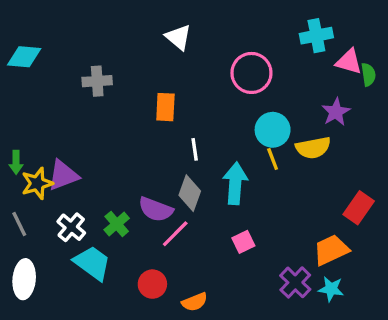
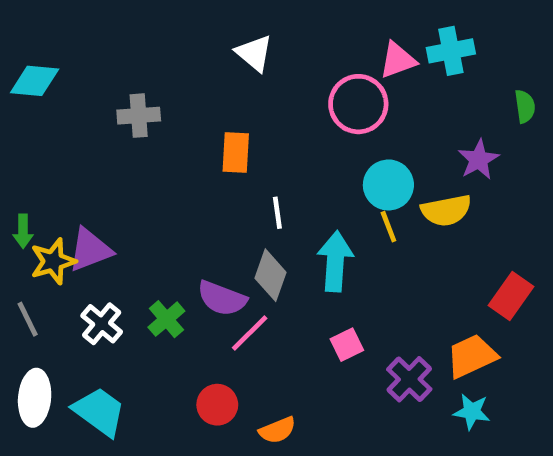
pink triangle: (349, 62) -> (398, 60), moved, turned -36
cyan trapezoid: (92, 263) -> (99, 412), moved
purple cross: (295, 282) -> (409, 379), moved

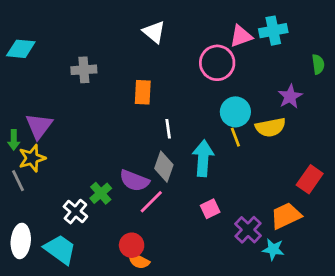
purple triangle: (90, 250) -> (39, 126), moved, turned -32
gray line: (28, 319) -> (18, 181), moved
white cross: (102, 324) -> (75, 212), moved
cyan star: (472, 412) -> (273, 249), moved
orange semicircle: (277, 430) -> (139, 261), moved, turned 50

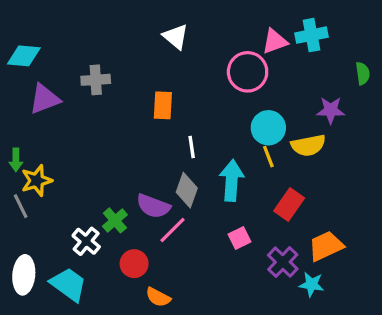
purple star: (290, 96) -> (331, 110), turned 30
purple triangle: (39, 126) -> (45, 99), moved, turned 32
red rectangle: (310, 179) -> (289, 204), moved
red circle: (132, 245) -> (134, 264), moved

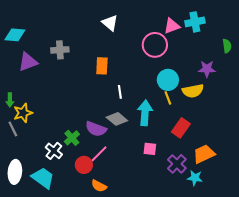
gray diamond: (187, 190) -> (117, 119), turned -70
pink line: (172, 230) -> (99, 154), moved
pink square: (240, 238) -> (150, 149), turned 32

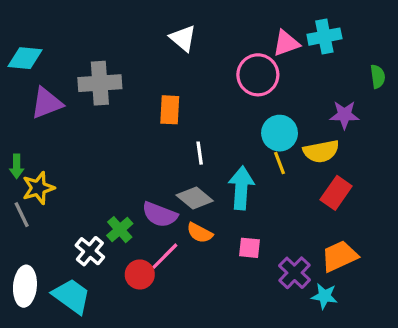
gray cross: (60, 50) -> (100, 83), size x1.4
red rectangle: (181, 128) -> (336, 193), moved
orange semicircle: (99, 186) -> (200, 233), moved

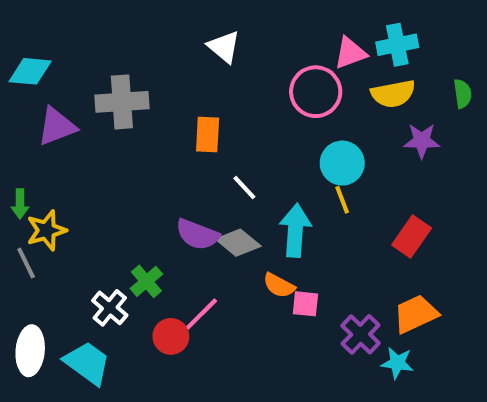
yellow semicircle: (321, 151) -> (393, 94), moved
white line: (200, 153) -> (244, 188), turned -35
purple semicircle: (160, 215) -> (197, 234), moved
orange semicircle: (200, 233) -> (279, 285), moved

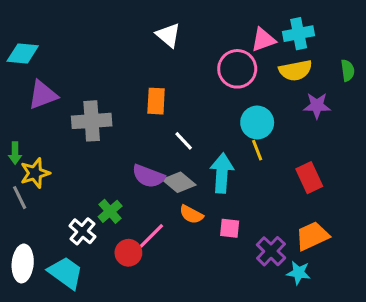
gray cross: (122, 102) -> (92, 121), moved
red rectangle: (412, 236) -> (309, 178), turned -60
orange semicircle: (279, 285) -> (191, 214), moved

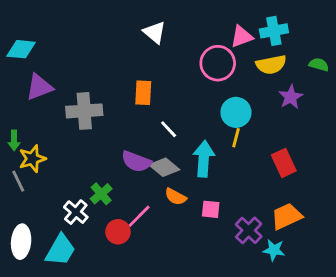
green semicircle: (348, 70) -> (319, 65), turned -66
purple star: (317, 106) -> (291, 97), turned -30
yellow line: (257, 150) -> (236, 138), turned 36
cyan trapezoid: (66, 273) -> (60, 250), turned 84

